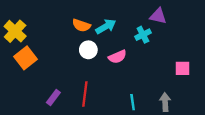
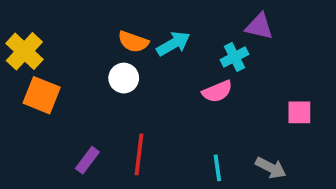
white circle: (88, 50) -> (124, 78), moved
pink semicircle: (117, 57) -> (217, 91), moved
orange square: (26, 58) -> (42, 95), turned -30
gray arrow: (165, 102) -> (271, 168), turned 120

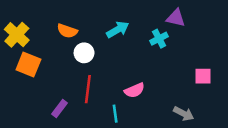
orange semicircle: (133, 42) -> (67, 31), moved
pink semicircle: (217, 91) -> (134, 90), moved
red line: (139, 154) -> (88, 89), moved
cyan line: (217, 168) -> (115, 114), moved

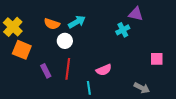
cyan arrow: (118, 30) -> (77, 22), moved
purple rectangle: (59, 108) -> (46, 71), moved, turned -64

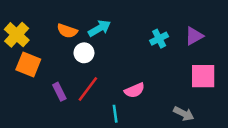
purple triangle: (136, 14) -> (194, 36), moved, turned -42
pink square: (157, 59) -> (203, 76), size x1.5
red line: (68, 69) -> (88, 89), turned 30

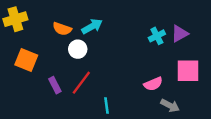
yellow cross: (17, 35) -> (15, 19), moved, turned 30
cyan cross: (159, 39) -> (157, 36), moved
pink semicircle: (134, 90) -> (153, 84), moved

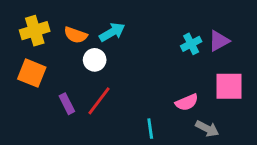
yellow cross: (15, 19) -> (35, 31), moved
cyan line: (106, 106) -> (150, 129), moved

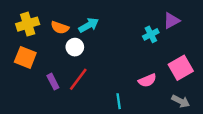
purple triangle: (219, 41) -> (172, 21), moved
pink square: (229, 86) -> (181, 68), turned -30
gray arrow: (207, 129) -> (181, 101), moved

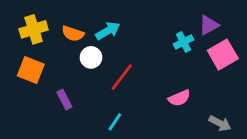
pink square: (181, 68) -> (223, 55), moved
red line: (78, 79) -> (122, 77), moved
cyan line: (119, 101) -> (115, 122), moved, turned 42

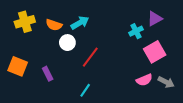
pink square: (223, 55) -> (155, 52), moved
orange square: (31, 70) -> (18, 66), moved
pink semicircle: (179, 98) -> (144, 80), moved
gray arrow: (220, 123) -> (166, 82), moved

